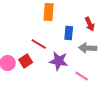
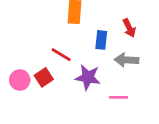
pink line: (82, 76) -> (119, 97), turned -32

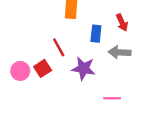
red line: (61, 55) -> (59, 47), turned 30
pink line: (119, 97) -> (112, 98), moved

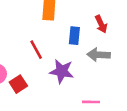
red square: (43, 68) -> (18, 84), moved

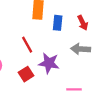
blue rectangle: (74, 36) -> (58, 23), moved
red square: (18, 84) -> (26, 74), moved

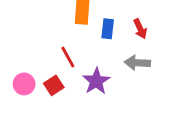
purple star: (49, 63) -> (96, 81), turned 30
red square: (26, 74) -> (54, 85), moved

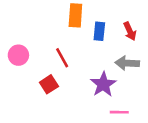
purple star: (96, 81) -> (103, 84), moved
pink circle: (24, 84) -> (18, 55), moved

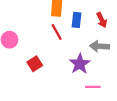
red line: (62, 58) -> (57, 32), moved

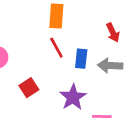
blue rectangle: (76, 20) -> (81, 59), moved
purple star: (80, 64) -> (73, 97), moved

